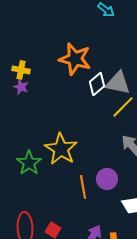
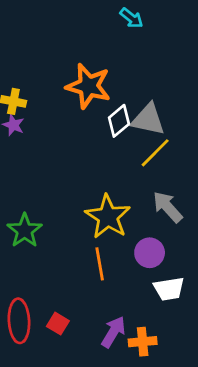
yellow star: (61, 149) -> (108, 217), moved
purple circle: (107, 179) -> (150, 253), moved

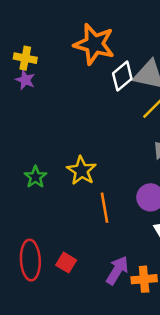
yellow star: (108, 217) -> (81, 171), moved, size x0.7
green star: (25, 231) -> (35, 177), size x0.7

